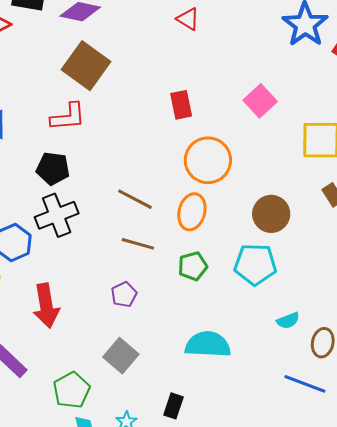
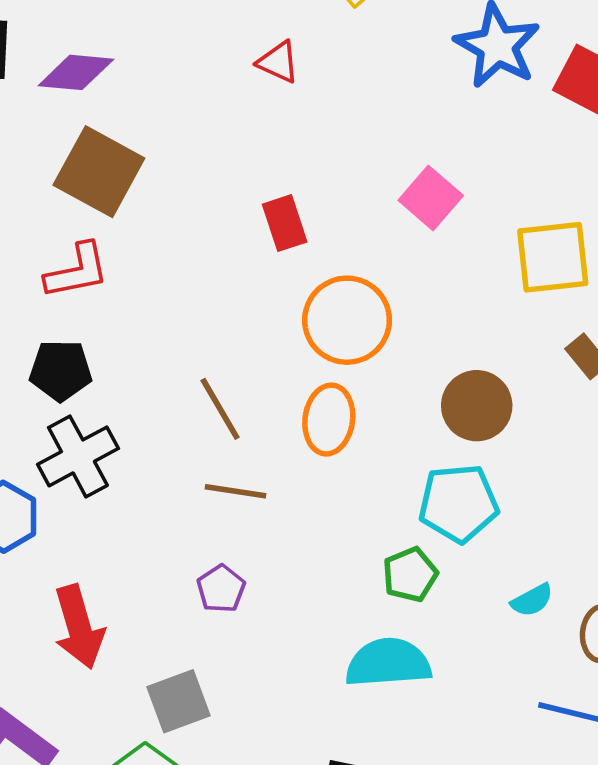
brown line: (135, 199) -> (220, 409), turned 39
green pentagon: (193, 266) -> (410, 575), moved
gray square: (121, 356) -> (179, 701), moved, turned 36

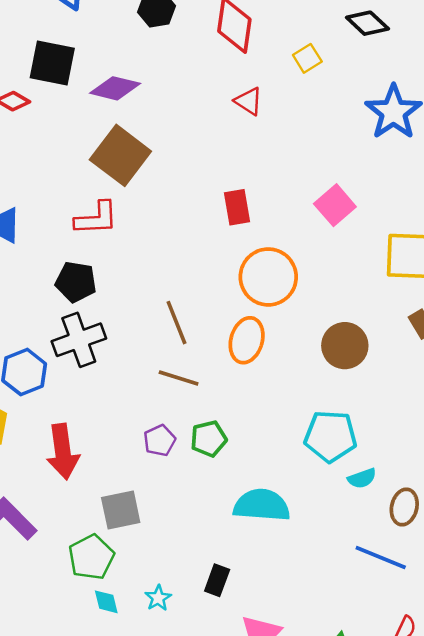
cyan pentagon: (458, 503) -> (330, 436), moved
green pentagon: (410, 575) -> (209, 439), moved

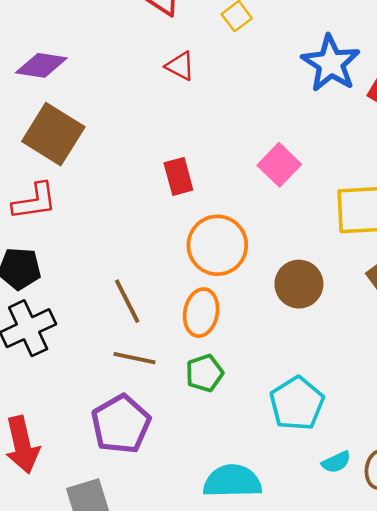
brown circle: (345, 346) -> (299, 284), moved
cyan pentagon: (330, 436) -> (297, 404), turned -30
green pentagon: (209, 439) -> (204, 373), moved
purple pentagon: (160, 440) -> (121, 424), size x1.8
cyan semicircle: (362, 478) -> (336, 462), moved

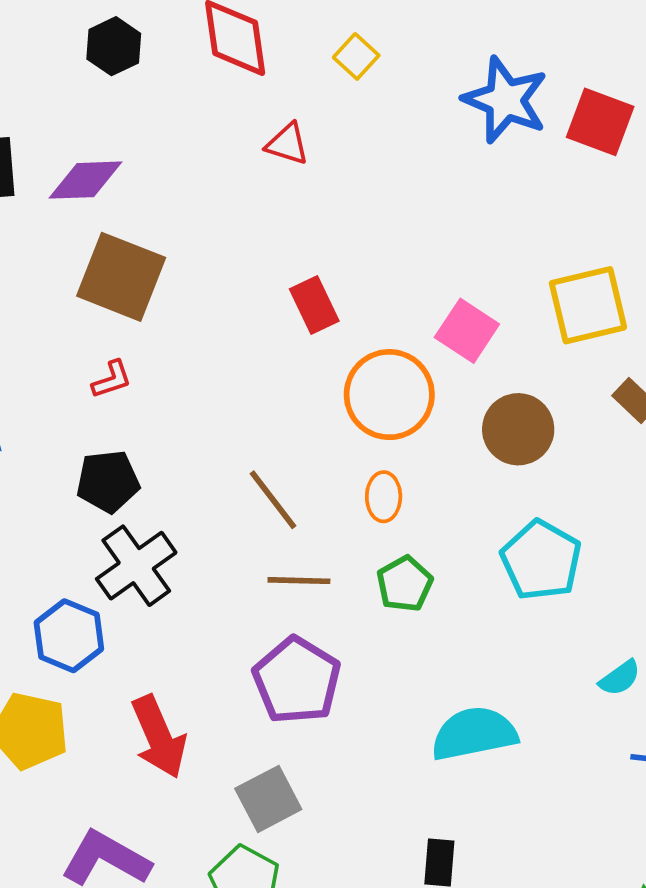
pink square: (279, 165) -> (467, 331), moved
red L-shape: (34, 201) -> (112, 379), size x0.6
orange ellipse: (201, 313) -> (384, 497), size x0.7
cyan pentagon: (297, 404) -> (541, 560), moved

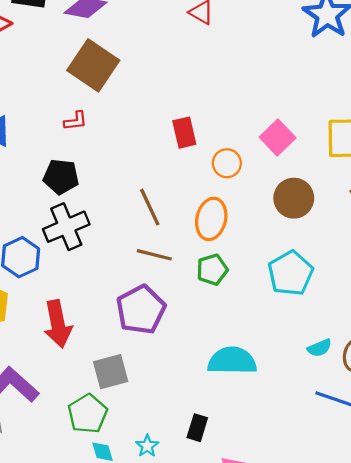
red rectangle: (314, 305) -> (184, 133), moved
orange circle: (389, 395) -> (227, 163), size x0.6
orange ellipse: (384, 497) -> (211, 219), size x1.5

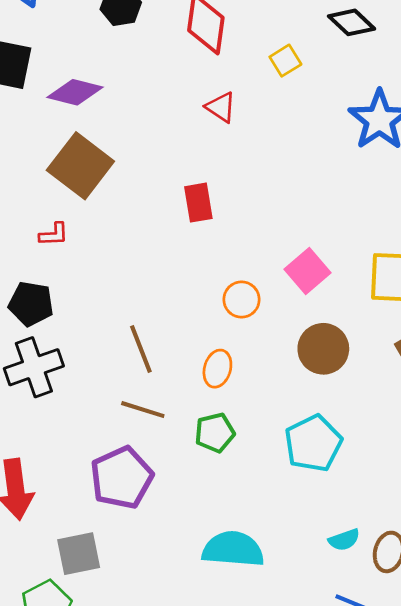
red rectangle: (184, 133) -> (198, 203), moved
orange ellipse: (211, 219) -> (217, 369), size x0.7

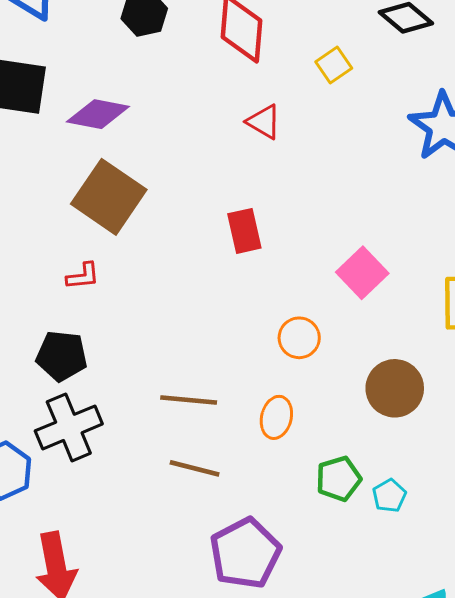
pink square: (307, 271) -> (362, 273), moved
brown line: (141, 349) -> (189, 400), turned -60
green pentagon: (215, 433) -> (339, 479), moved
cyan pentagon: (313, 443) -> (389, 496), size x0.5
purple pentagon: (122, 478) -> (245, 553), moved

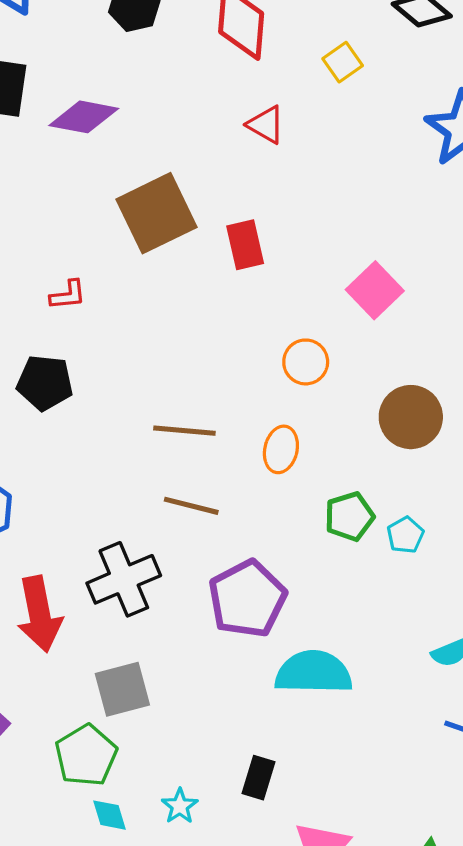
brown square: (109, 197) -> (156, 213), moved, turned 30
black cross: (69, 427) -> (124, 579), moved

